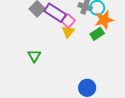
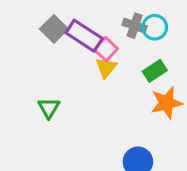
orange star: (104, 20) -> (167, 103), moved

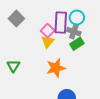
gray cross: (135, 26) -> (74, 32), moved
purple rectangle: (84, 36) -> (61, 23), moved, turned 60
orange star: (167, 103) -> (56, 68), moved

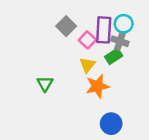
gray square: (16, 19) -> (66, 26), moved
yellow triangle: (48, 42) -> (87, 65), moved
green rectangle: (77, 44) -> (114, 56), moved

